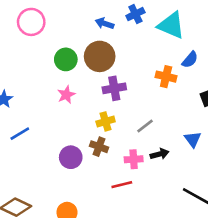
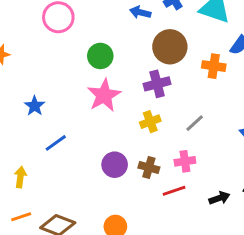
brown circle: (100, 56) -> (170, 47), moved
pink star: (66, 95) -> (104, 95), size x1.6
brown cross: (99, 147) -> (149, 168), moved
black arrow: (159, 154) -> (219, 198), moved

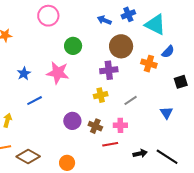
pink star: (104, 95) -> (58, 73), moved, turned 30

